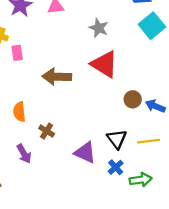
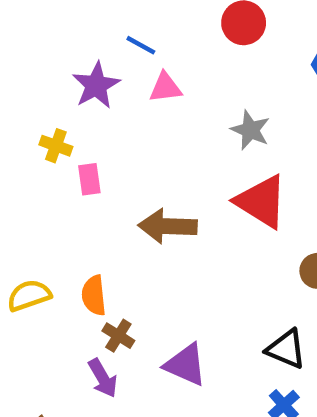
brown cross: (47, 131) -> (118, 336), moved
black triangle: (117, 139) -> (286, 349), turned -30
purple triangle: (85, 153) -> (185, 365), moved

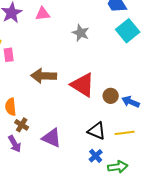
red triangle: (261, 202) -> (83, 85), moved

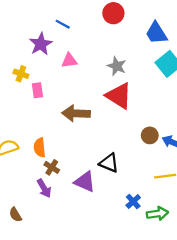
pink triangle: (43, 14) -> (69, 61), moved
red triangle: (83, 85) -> (119, 96), moved
black triangle: (97, 131) -> (109, 163), moved

